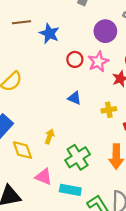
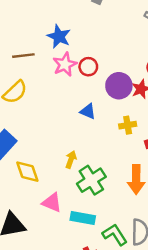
brown line: (21, 22) -> (23, 56), moved
purple circle: (105, 31) -> (119, 86), moved
pink star: (98, 62) -> (65, 64), moved
yellow arrow: (49, 136) -> (71, 160), moved

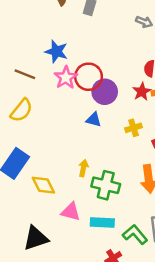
brown line: (23, 56) -> (25, 74), turned 36
red circle: (88, 67) -> (89, 77), size x1.5
purple circle: (119, 86) -> (105, 92), moved
green cross: (91, 180) -> (106, 185), turned -36

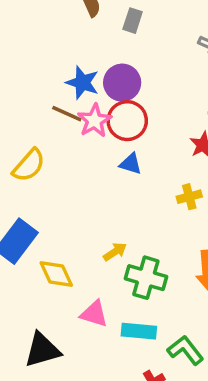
brown line: (25, 74) -> (67, 114), moved
purple circle: (105, 92) -> (122, 83), moved
blue triangle: (94, 120) -> (131, 164), moved
yellow arrow: (83, 168) -> (115, 252), turned 42

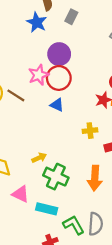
blue star: (82, 83) -> (37, 22), moved
brown line: (67, 114) -> (16, 95), moved

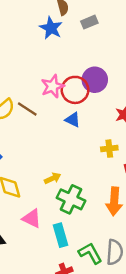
gray rectangle: (71, 17) -> (89, 22), turned 40
purple circle: (59, 54) -> (95, 80), moved
cyan rectangle: (47, 209) -> (60, 235), turned 60

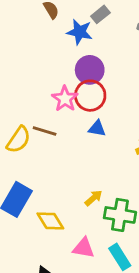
gray rectangle: (89, 22) -> (100, 14), moved
blue star: (51, 28) -> (80, 32), moved
purple circle: (95, 80) -> (90, 70), moved

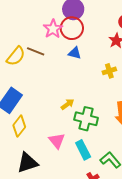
yellow diamond: (50, 221) -> (19, 126), moved, turned 65
pink triangle: (83, 248) -> (57, 141), turned 36

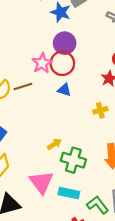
brown line: (36, 51) -> (23, 86), turned -42
pink triangle: (57, 141) -> (41, 182), size x1.4
cyan rectangle: (83, 150) -> (69, 193), turned -54

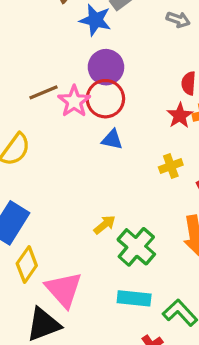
brown line: (23, 86) -> (44, 92), moved
green cross: (73, 160) -> (136, 247), turned 30
pink triangle: (41, 182) -> (64, 290), moved

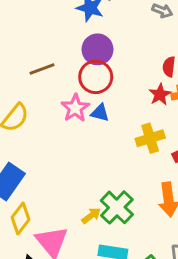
pink star: (74, 101) -> (75, 108), moved
yellow cross: (171, 166) -> (150, 138), size x1.4
yellow arrow: (105, 225) -> (91, 216), moved

